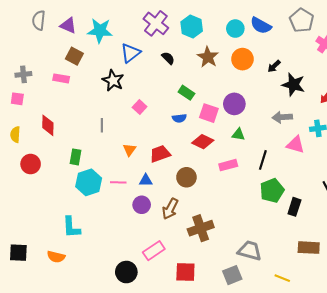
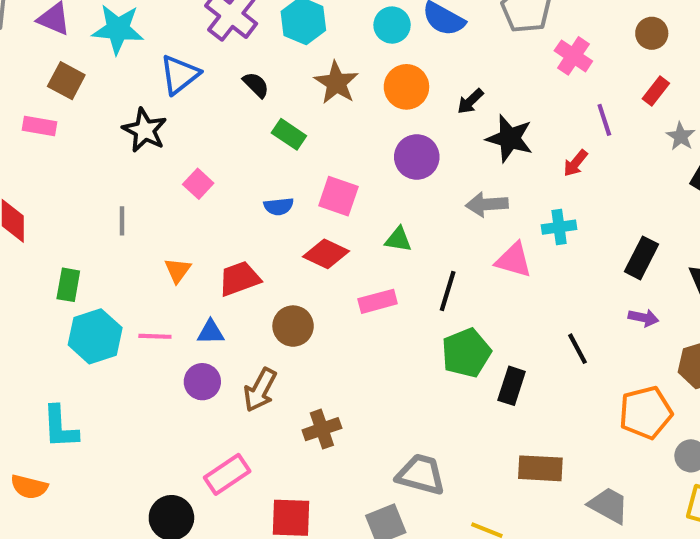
green rectangle: (186, 93) -> (289, 134), moved
purple circle: (234, 104) -> (417, 157), moved
brown cross: (201, 228) -> (322, 429), size x0.7

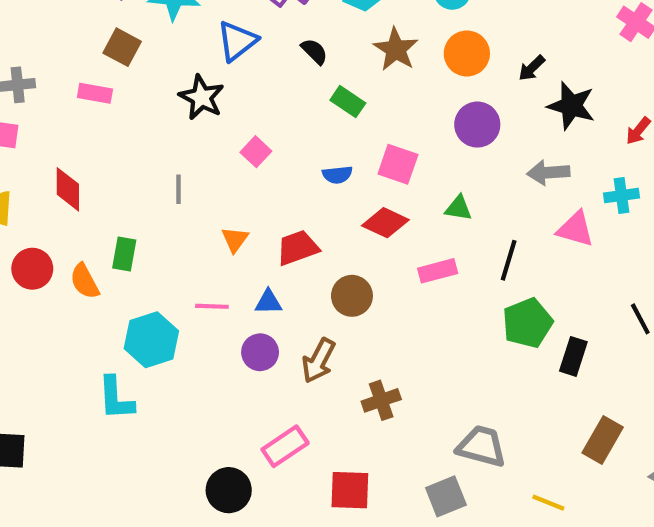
cyan hexagon: (95, 336) -> (151, 340), moved
brown rectangle: (540, 468) -> (603, 440), turned -63
orange semicircle: (29, 487) -> (85, 281), moved, turned 48

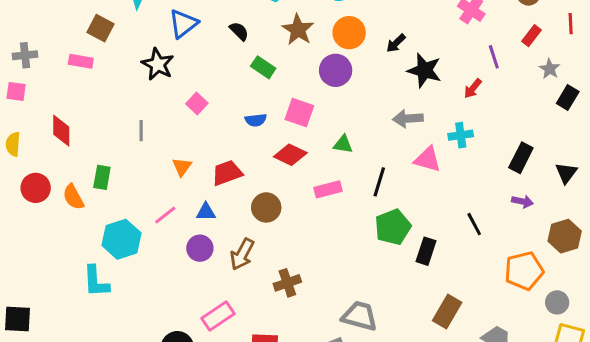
purple circle: (477, 125) -> (336, 70), moved
pink line: (212, 306) -> (165, 215), turned -40

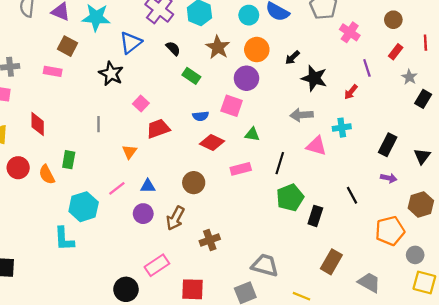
pink square: (299, 113) -> (232, 106), moved
blue semicircle: (256, 120) -> (201, 116), moved
red trapezoid: (227, 173) -> (158, 129), moved

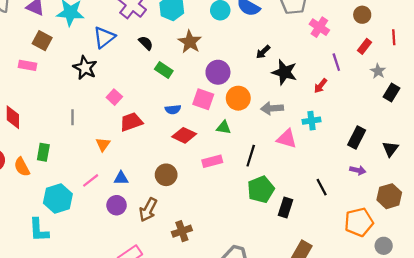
orange circle: (257, 50) -> (238, 98), moved

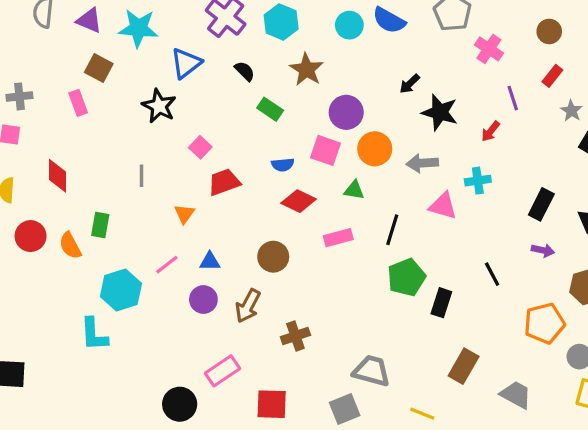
pink rectangle: (28, 65) -> (78, 103), turned 60

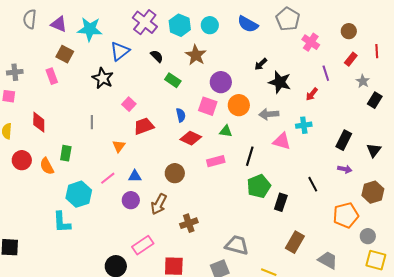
cyan circle: (349, 25) -> (210, 25), moved
blue semicircle: (283, 165) -> (181, 115), turned -96

